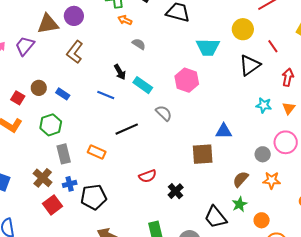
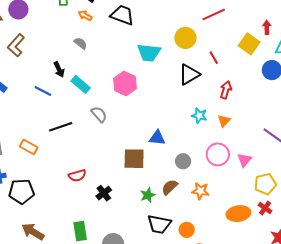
orange arrow: (125, 20) -> (85, 16), moved
gray circle: (263, 154) -> (183, 161), moved
green star: (240, 204) -> (148, 195), moved
black trapezoid: (216, 217) -> (159, 224), moved, turned -45

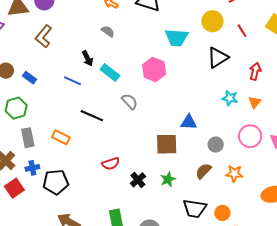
red line: (214, 58) -> (242, 31), moved
black line: (61, 127) -> (92, 116), turned 45
green star: (148, 195) -> (168, 179), moved

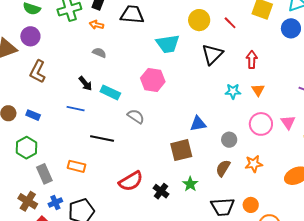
red semicircle: (111, 164) -> (131, 181), size x1.4

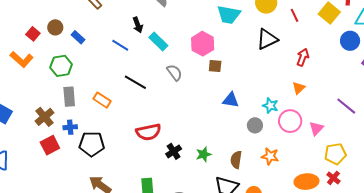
cyan star: (233, 91) -> (270, 106), moved
brown square: (181, 150) -> (215, 66), moved, size x0.6
brown semicircle: (223, 168) -> (236, 160), moved, turned -42

